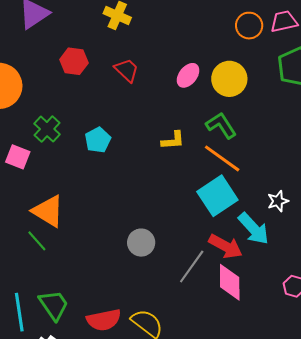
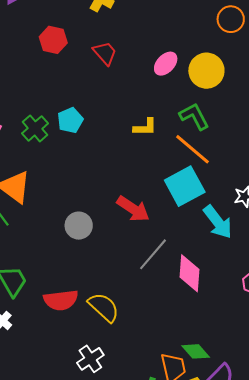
green cross: (47, 129) -> (35, 128), moved
gray circle: (141, 243) -> (79, 226), moved
red arrow: (226, 246) -> (133, 209), moved

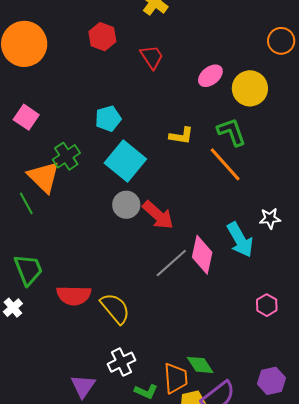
green cross: (35, 128) -> (66, 156), moved
cyan square: (185, 186) -> (125, 161), moved, turned -30
gray circle: (79, 226) -> (126, 205), moved
pink diamond: (190, 273) -> (202, 255), moved
white cross: (90, 359) -> (121, 362), moved

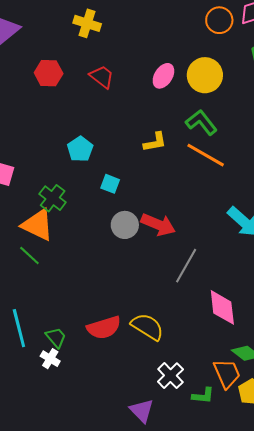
cyan square: (125, 161) -> (110, 184), size x0.5
pink diamond: (202, 255) -> (222, 307), moved
green trapezoid: (28, 270) -> (56, 337), moved, size x0.7

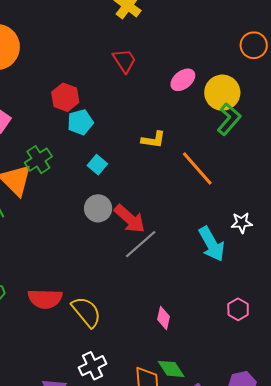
red hexagon: (49, 73) -> (65, 97), moved
green L-shape: (201, 122) -> (229, 119), moved, turned 60
gray line: (186, 266) -> (141, 244), moved
pink diamond: (222, 307) -> (163, 318), size x0.6

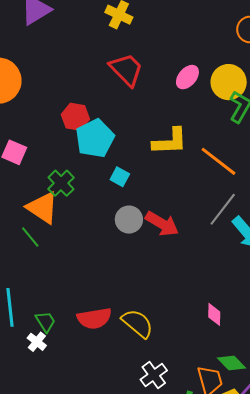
red trapezoid: (124, 61) -> (126, 70), size x1.4
cyan pentagon: (80, 122) -> (95, 138), size x1.5
yellow L-shape: (153, 140) -> (170, 141), size x1.5
gray line: (141, 244) -> (223, 209), moved

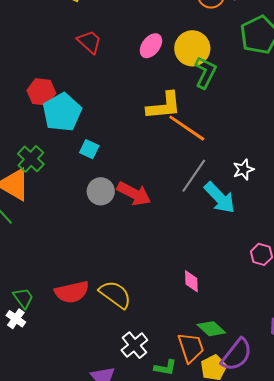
red trapezoid: (126, 70) -> (89, 42), size x0.7
yellow L-shape: (170, 141) -> (164, 106), moved

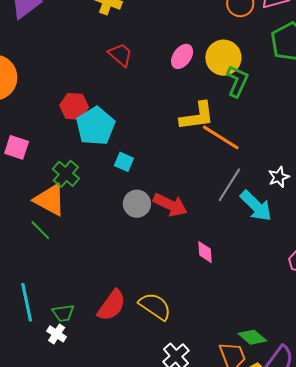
pink diamond: (191, 281) -> (205, 252), moved
red semicircle: (72, 292) -> (112, 305), turned -40
green trapezoid: (23, 298) -> (63, 313), turned 120

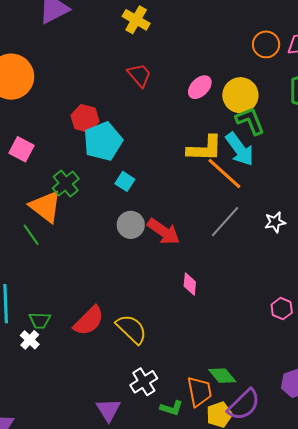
green L-shape: (237, 81) -> (250, 121), turned -56
cyan arrow: (256, 206) -> (240, 149), moved

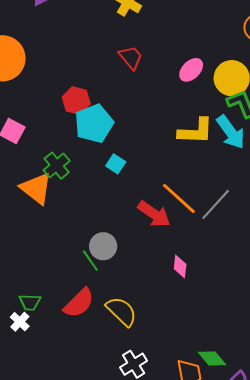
orange line: (224, 174) -> (179, 198), moved
gray circle: (131, 225) -> (103, 246), moved
green line: (31, 235) -> (90, 261), moved

